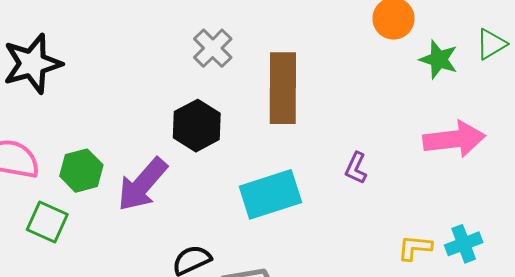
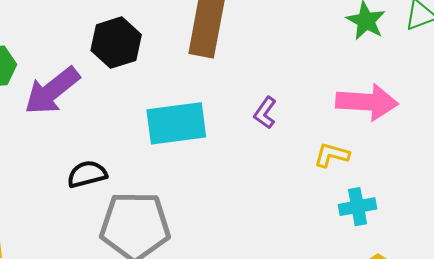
yellow L-shape: (415, 248) -> (332, 155), moved

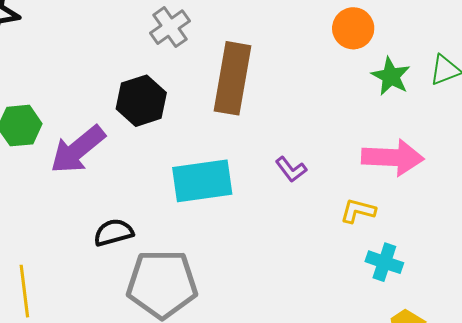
purple L-shape: (265, 113) -> (291, 169), turned -72
cyan cross: (358, 207) -> (384, 262), turned 30

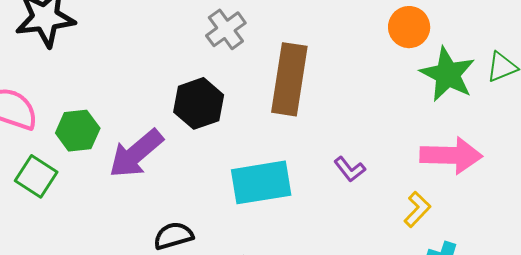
green star: (391, 76) -> (448, 74), size x1.4
yellow L-shape: (358, 211) -> (417, 209), turned 120

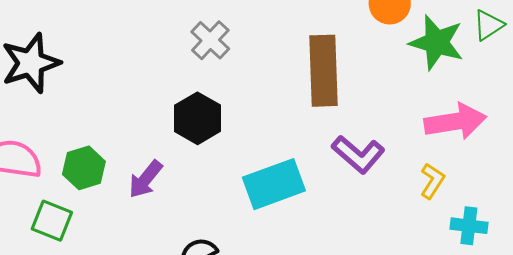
brown rectangle: (289, 79) -> (324, 71), moved
purple arrow: (136, 154) -> (145, 179), size x0.7
purple L-shape: (350, 169) -> (358, 154), size x1.6

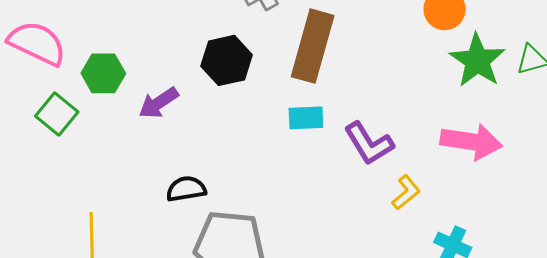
brown rectangle: (324, 71) -> (313, 46), moved
yellow L-shape: (432, 181) -> (406, 192), moved
cyan rectangle: (274, 184) -> (306, 118), moved, size x0.6

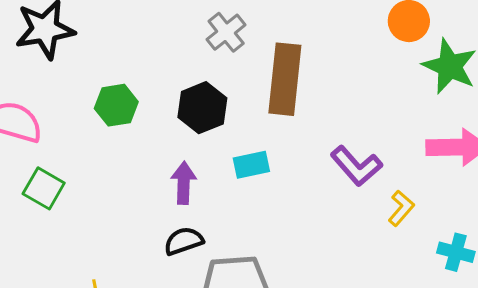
green hexagon: (103, 73) -> (116, 105), moved
purple arrow: (159, 103) -> (184, 183), moved, turned 135
cyan rectangle: (306, 118) -> (251, 165), moved

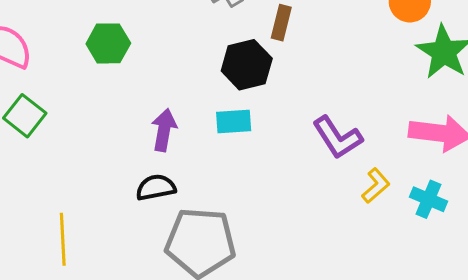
brown rectangle: (285, 79) -> (281, 23), moved, size x0.5
black hexagon: (202, 108) -> (247, 65), moved
cyan cross: (456, 252) -> (428, 199), moved

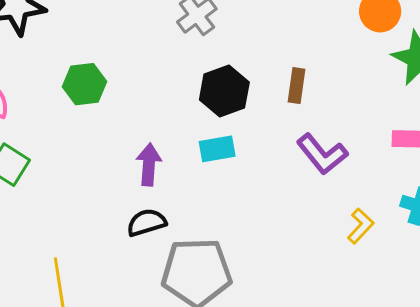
brown rectangle: (281, 23) -> (296, 86), moved
yellow L-shape: (376, 186) -> (361, 226), moved

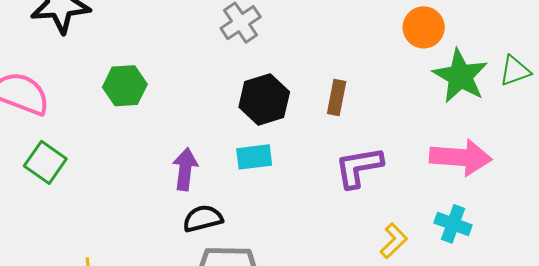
purple L-shape: (322, 154) -> (359, 167), turned 116
black semicircle: (147, 222) -> (203, 218), moved

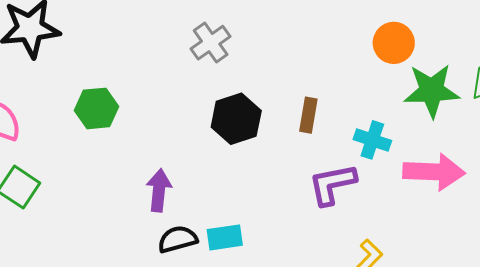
green star: (460, 76) -> (432, 91), turned -30
cyan rectangle: (254, 157) -> (225, 237), moved
cyan cross: (453, 224) -> (372, 140), moved

